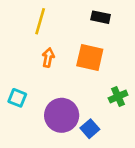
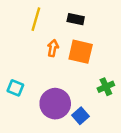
black rectangle: (101, 17) -> (76, 19), moved
orange arrow: (48, 58) -> (53, 48), moved

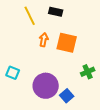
yellow line: (36, 19) -> (30, 16), turned -42
black rectangle: (76, 19) -> (56, 12), moved

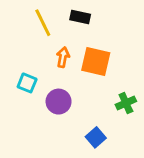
cyan square: (13, 73) -> (27, 83), moved
purple circle: (46, 86) -> (59, 102), moved, size x0.7

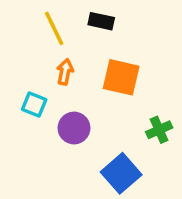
orange arrow: (63, 57) -> (65, 72), moved
blue square: (96, 137) -> (121, 173), size x1.5

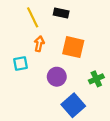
cyan square: (34, 104) -> (21, 64), turned -32
purple circle: (74, 128) -> (57, 77), moved

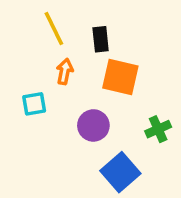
black rectangle: (61, 13) -> (101, 39), moved, turned 72

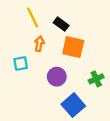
black rectangle: (101, 39) -> (61, 24), turned -48

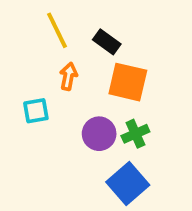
green cross: (96, 79) -> (135, 134), moved

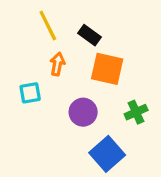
green cross: (135, 134) -> (136, 112), moved

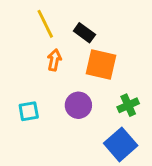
cyan square: (30, 93) -> (29, 111), moved
blue square: (107, 154) -> (121, 144), moved

